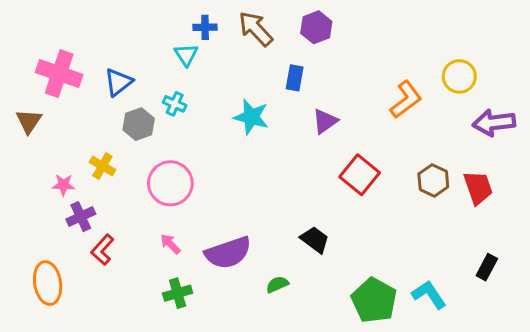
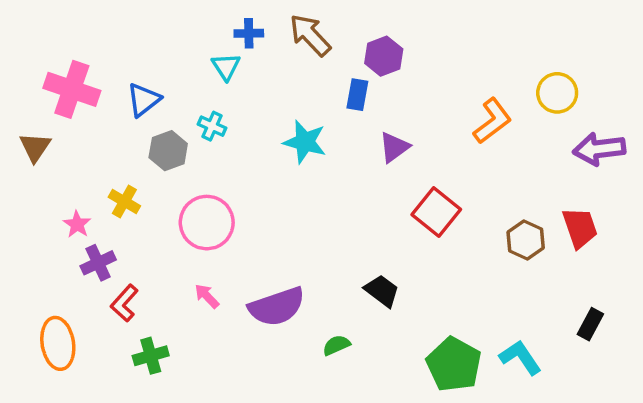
purple hexagon: (316, 27) -> (384, 56), moved
brown hexagon: (433, 180) -> (526, 240), moved
pink star: (63, 185) -> (77, 224), turned 30
green cross: (178, 293) -> (151, 356), moved

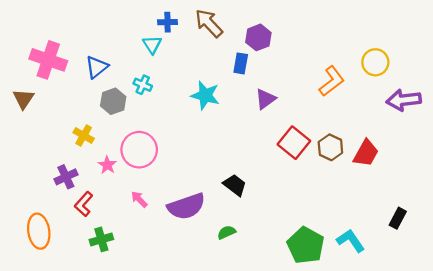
pink star: (77, 224) -> (107, 165), moved
red trapezoid: (580, 228) -> (366, 153), moved, turned 48
brown hexagon: (526, 240) -> (330, 147), moved
black trapezoid: (382, 291) -> (235, 185), moved

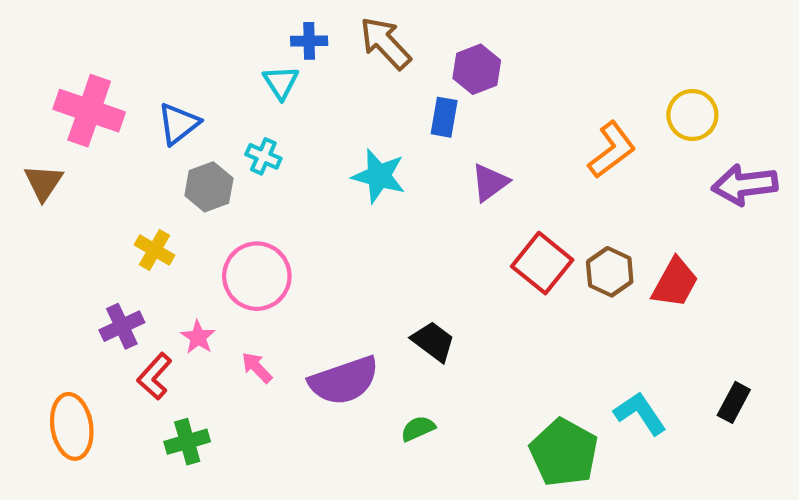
pink star: (107, 165) -> (198, 337), moved
cyan L-shape: (351, 241) -> (640, 413), moved

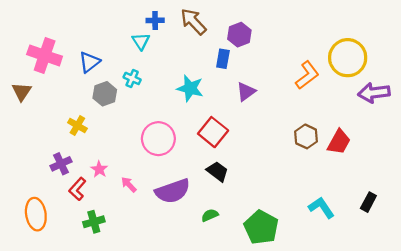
yellow circle: (692, 115) -> (348, 58), size x1.5
red square: (542, 263) -> (213, 132), moved
pink circle: (257, 276) -> (158, 139), moved
green pentagon: (564, 453) -> (261, 227), moved

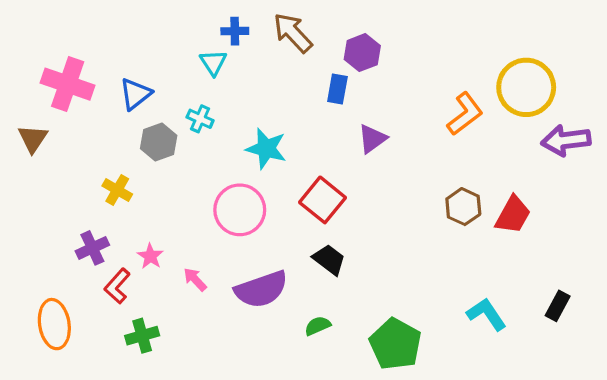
cyan star: (190, 88) -> (266, 149), moved

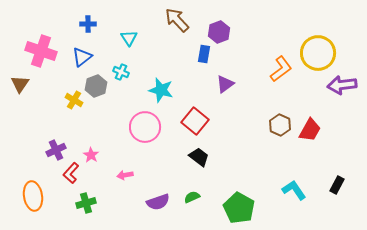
blue cross: (235, 31) -> (88, 24), moved
yellow cross: (117, 190) -> (74, 100), moved
pink arrow: (195, 279) -> (125, 175), moved, turned -56
purple semicircle: (261, 289) -> (158, 202), moved, size x0.7

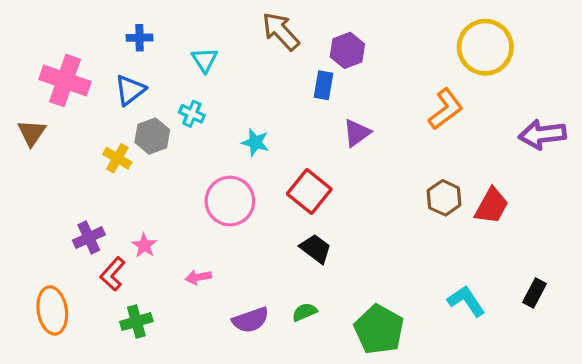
yellow circle: (318, 53) -> (485, 47), moved
cyan star: (161, 90) -> (255, 142), size x0.7

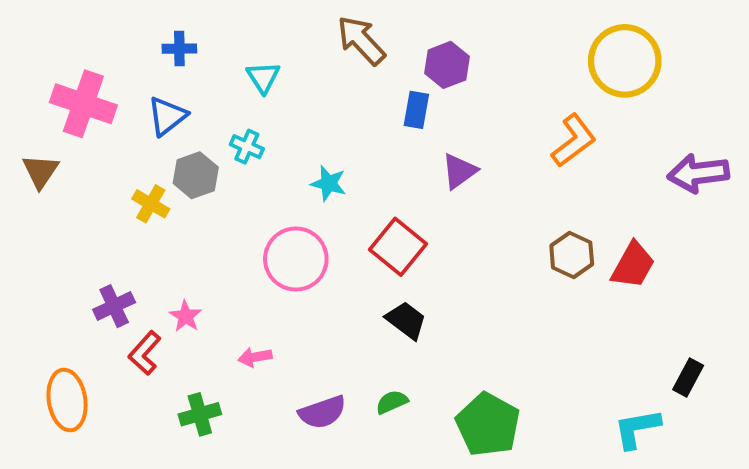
cyan L-shape: (466, 301) -> (637, 429), moved, turned -66
green cross: (136, 322) -> (200, 414), moved

